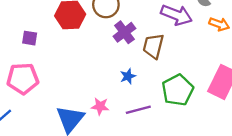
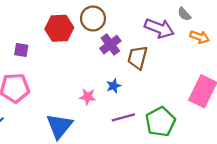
green pentagon: (178, 90) -> (160, 122), moved
pink star: (100, 106) -> (88, 97), moved

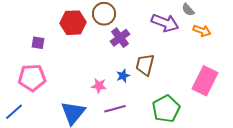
brown trapezoid: (138, 58) -> (145, 65), moved
purple line: (123, 117) -> (115, 109), moved

